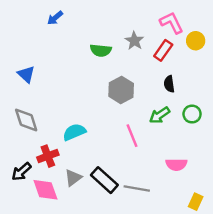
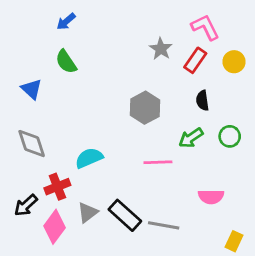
yellow circle: (196, 41) -> (234, 62), moved
green semicircle: (101, 50) -> (66, 62), moved, turned 50
pink line: (132, 136) -> (158, 162), turned -70
pink diamond: (45, 190) -> (55, 227), turned 56

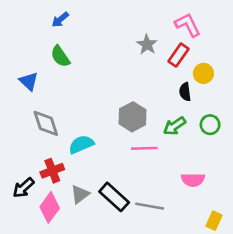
yellow circle: (234, 62) -> (203, 73), moved
gray hexagon: (145, 108) -> (133, 117), moved
gray diamond: (32, 144) -> (46, 123), moved

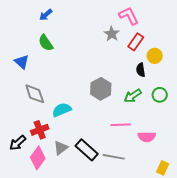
pink L-shape: (188, 25) -> (129, 16), moved
pink line: (144, 148) -> (121, 125), moved

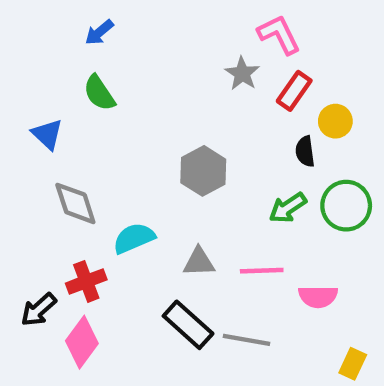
gray hexagon: (101, 89) -> (203, 171), moved
green circle: (160, 95) -> (346, 206), size x1.5
gray triangle: (61, 148) -> (199, 262), moved, turned 35

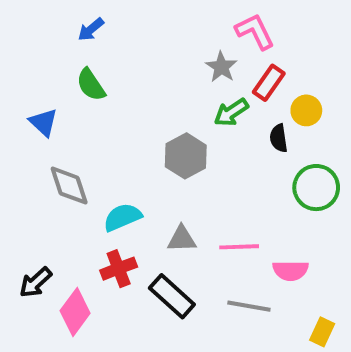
green arrow: (288, 208) -> (231, 112), moved
red cross: (86, 281) -> (119, 269), moved
gray line: (247, 340) -> (249, 306), moved

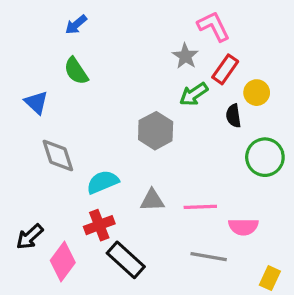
black rectangle: (172, 296) -> (126, 260), moved

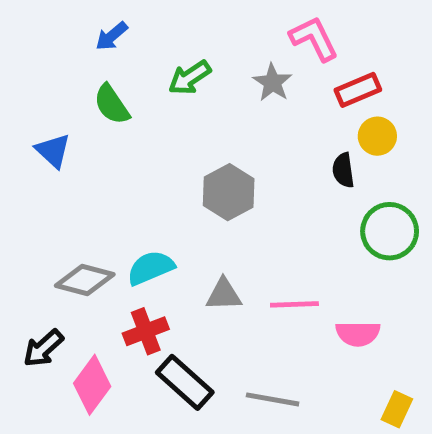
red rectangle: (225, 69) -> (358, 90), moved, turned 32
green arrow: (194, 94) -> (190, 78), moved
gray diamond: (58, 156) -> (85, 280), moved, turned -57
gray line: (209, 257) -> (273, 399), moved

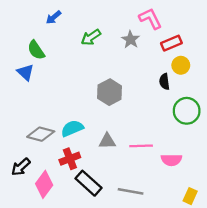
green semicircle: (112, 104) -> (36, 50), moved

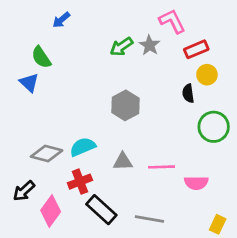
green arrow: (91, 37) -> (121, 47), moved

